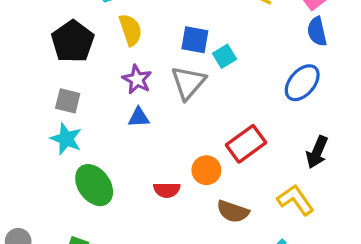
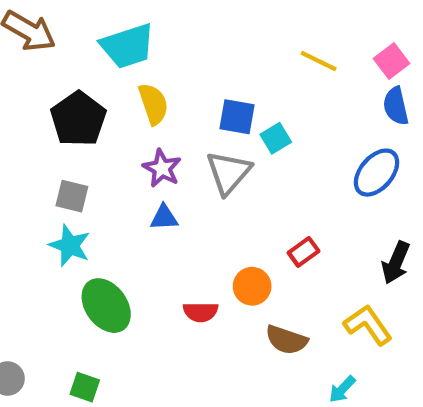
red rectangle: (246, 144) -> (304, 252), size x0.6

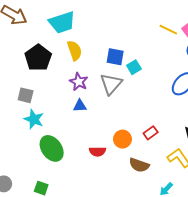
yellow line: (319, 61) -> (168, 30), moved
gray square: (72, 196) -> (26, 95), moved
red rectangle: (304, 252) -> (151, 133), moved

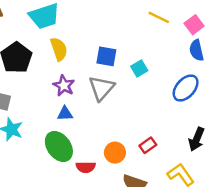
yellow line: (168, 30) -> (159, 17), moved
cyan square: (134, 67) -> (139, 69), moved
green ellipse: (52, 148) -> (59, 146), moved

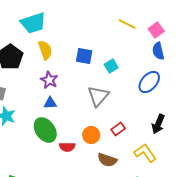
gray triangle: (102, 88) -> (98, 96), moved

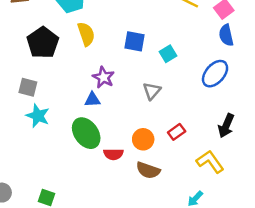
purple star: (49, 80) -> (103, 77), moved
gray triangle: (98, 96) -> (152, 91), size x0.7
brown semicircle: (107, 160) -> (148, 170), moved

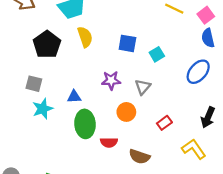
purple star: (103, 77) -> (111, 80), moved, turned -30
blue triangle: (92, 100) -> (74, 97), moved
cyan star: (38, 116) -> (43, 109), turned 30
green ellipse: (86, 133) -> (85, 124), turned 32
orange circle: (143, 139) -> (126, 112), moved

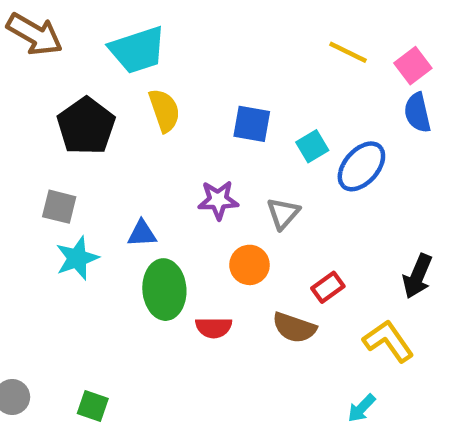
blue ellipse: (198, 72) -> (361, 166), moved
brown semicircle: (139, 157) -> (294, 328), moved

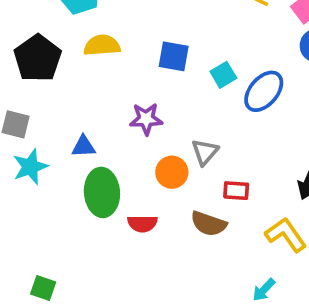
yellow semicircle: (164, 110) -> (102, 45), turned -75
gray triangle: (283, 213) -> (205, 152), moved
red rectangle: (328, 287) -> (236, 191), turned 40

